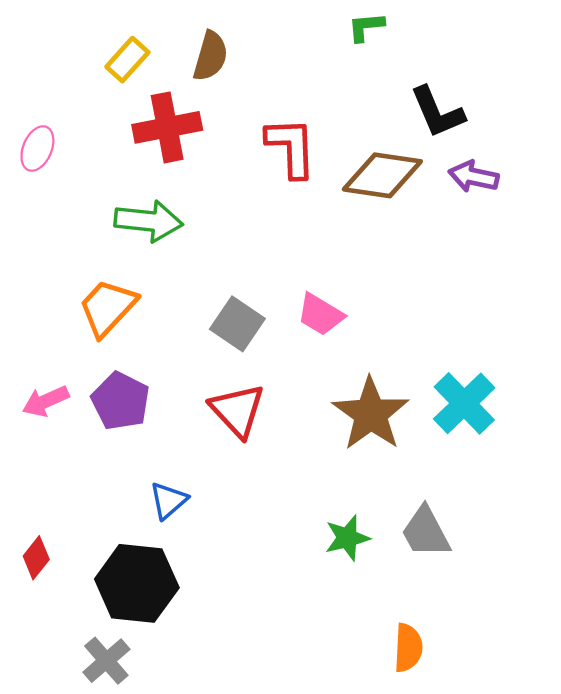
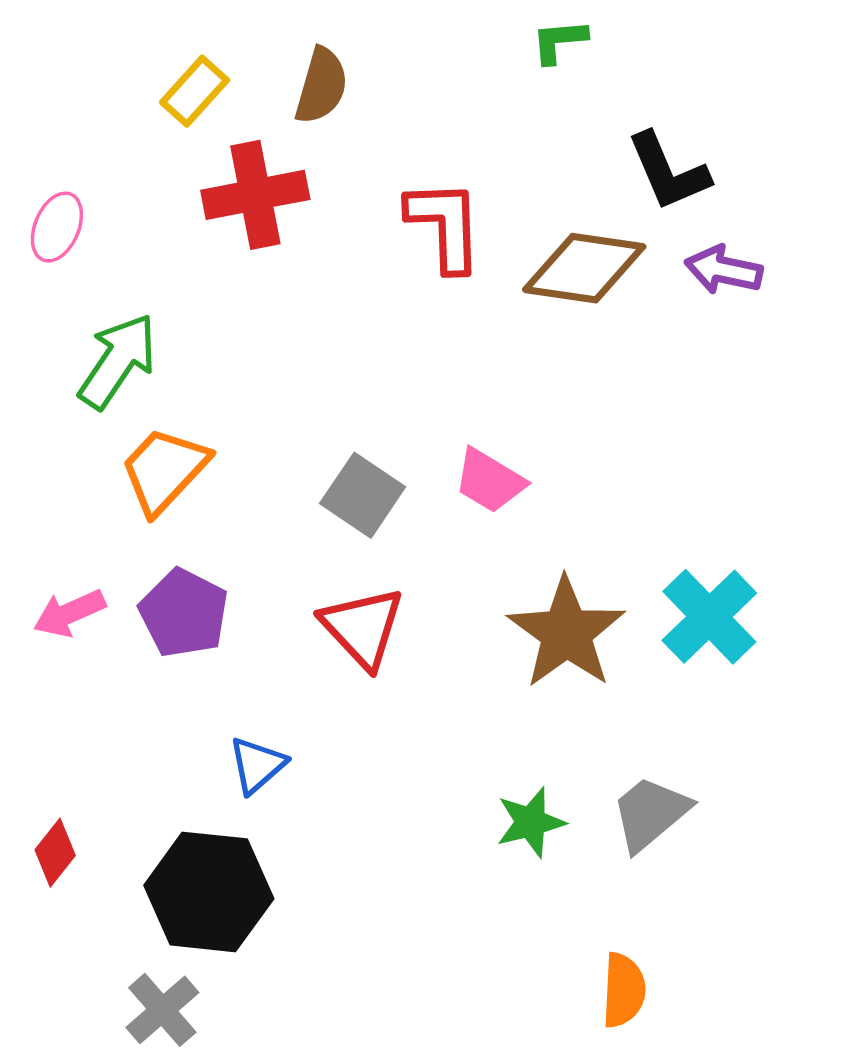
green arrow: (148, 221) -> (118, 361), moved, turned -62
gray trapezoid: (426, 532) -> (650, 813), turned 78

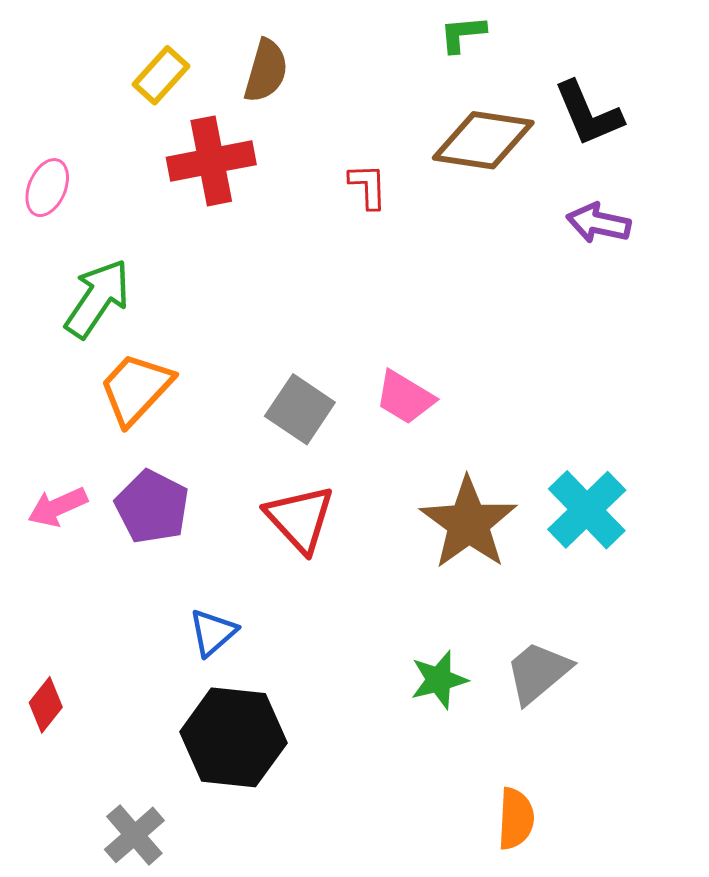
black L-shape: (668, 172) -> (588, 114), moved
red L-shape: (445, 225) -> (368, 186), size x0.6
brown diamond: (584, 268) -> (483, 140), moved
black hexagon: (209, 892) -> (233, 737), moved

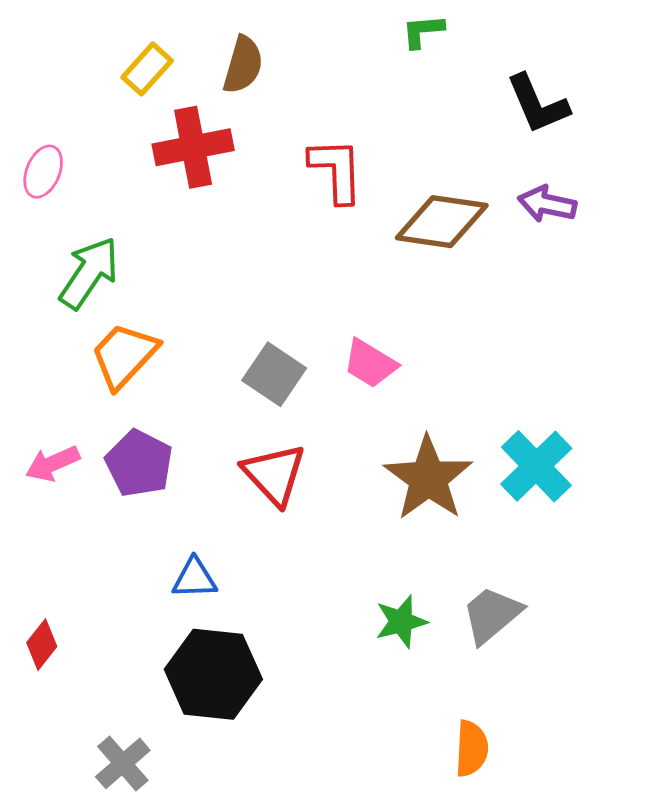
brown diamond: (483, 140) -> (442, 222), moved
red L-shape: (368, 186) -> (336, 170), size x1.6
blue triangle: (213, 632) -> (194, 578), turned 39

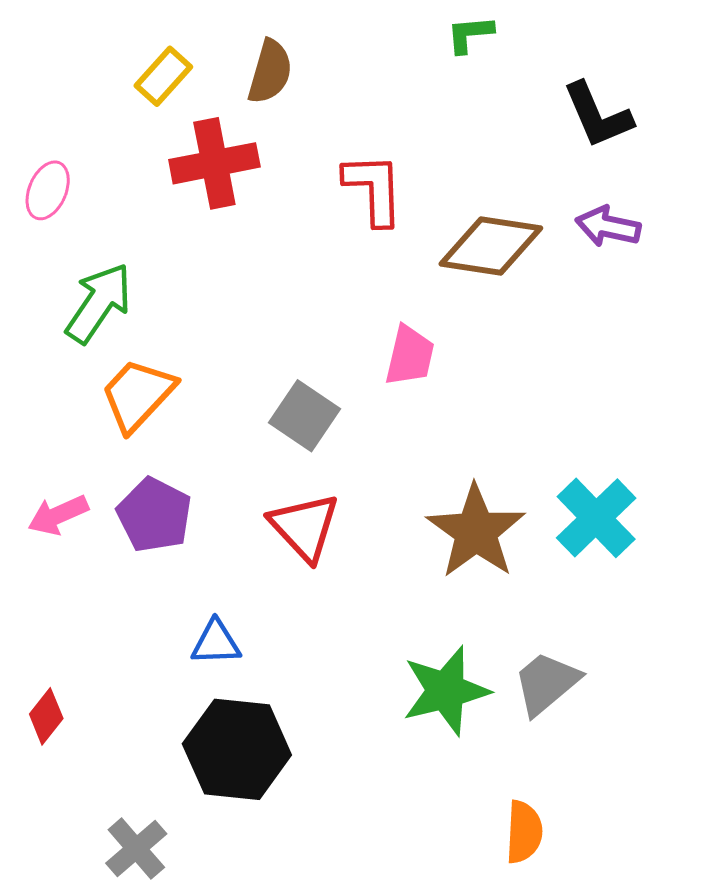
pink trapezoid: (370, 363) -> (410, 356), moved, turned -108
green star: (401, 622) -> (446, 691), size x1.5

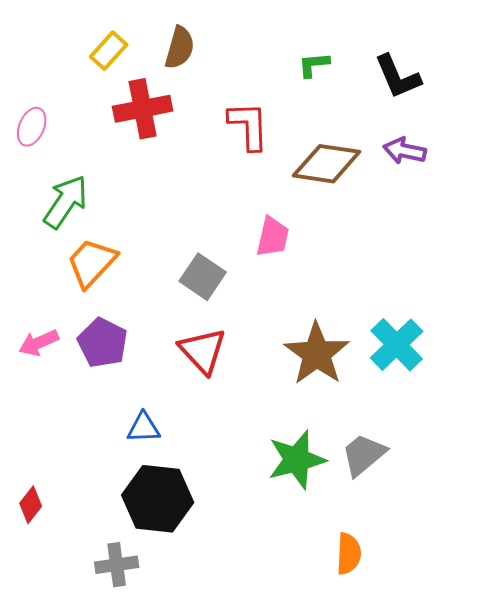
green L-shape: (470, 34) -> (314, 65), moved
red diamond: (46, 716) -> (31, 505), moved
gray cross: (136, 849) -> (117, 565), moved, turned 33

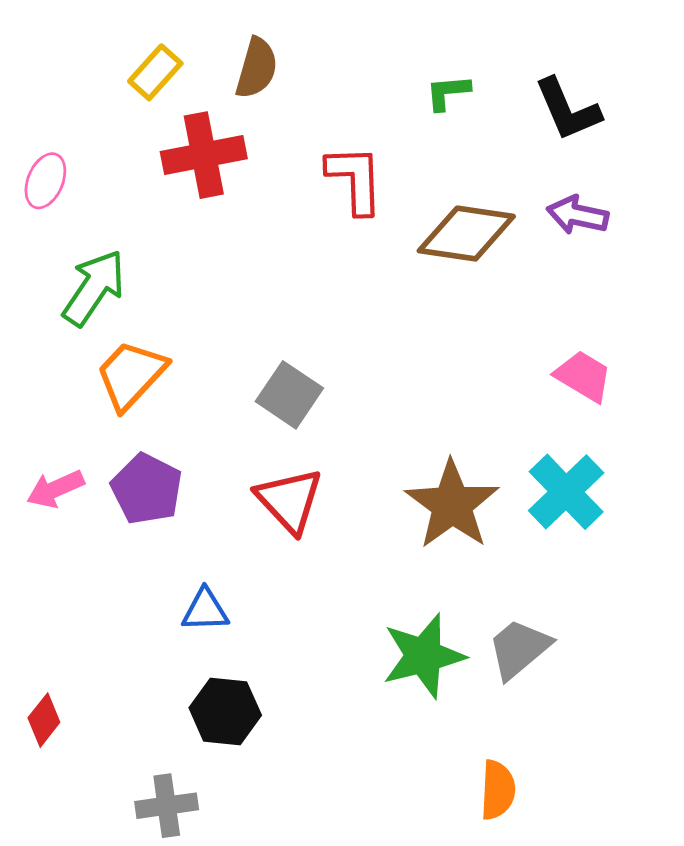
pink trapezoid: (273, 237) -> (583, 376), moved, turned -72
black hexagon: (158, 499) -> (225, 712), size x0.7

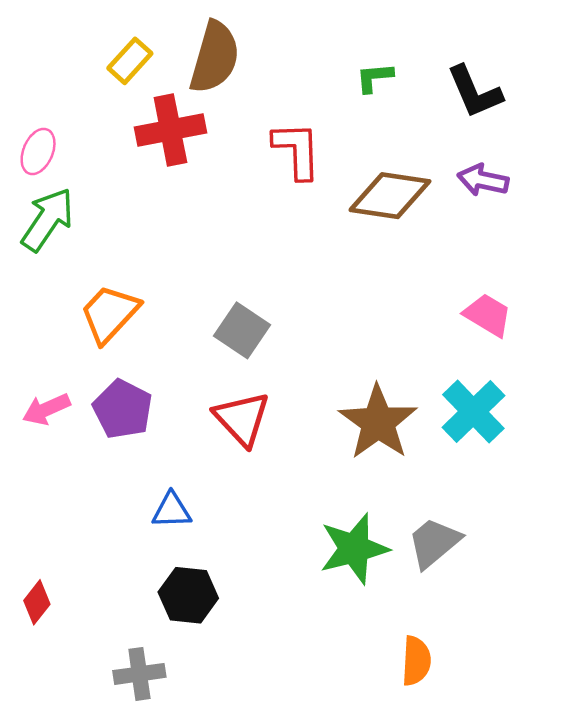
brown semicircle: (257, 68) -> (215, 57), size x1.4
green arrow: (94, 288) -> (48, 219), moved

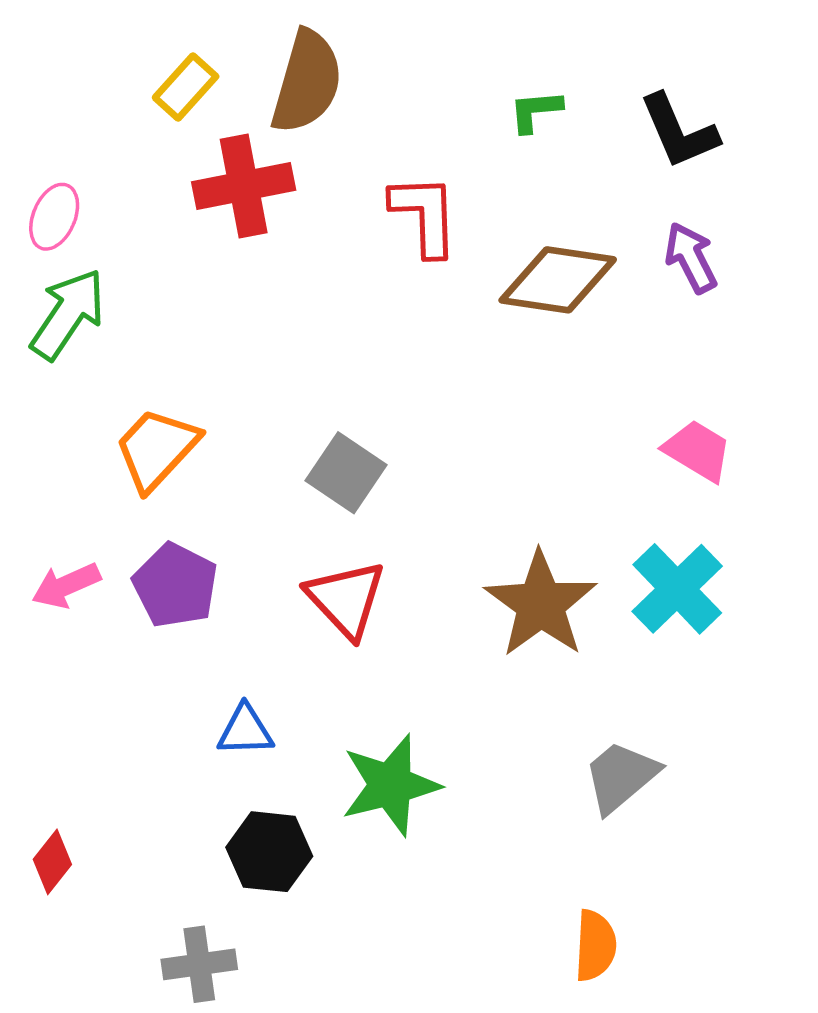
purple arrow: (483, 180) -> (691, 258), turned 51
green star: (354, 549) -> (390, 785), moved

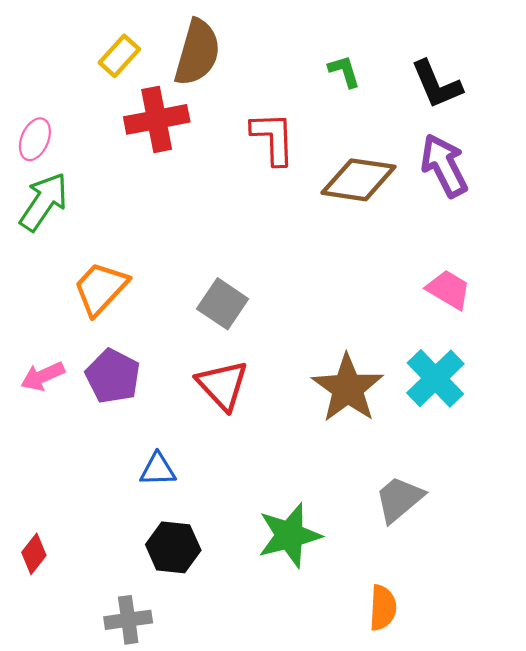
green L-shape: (535, 111) -> (344, 71), turned 78
purple arrow: (691, 258) -> (444, 166), size x1.4
green star: (390, 785) -> (289, 535), moved

